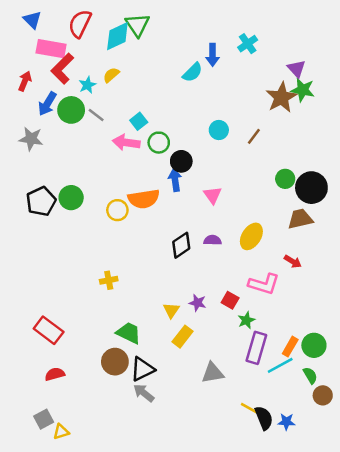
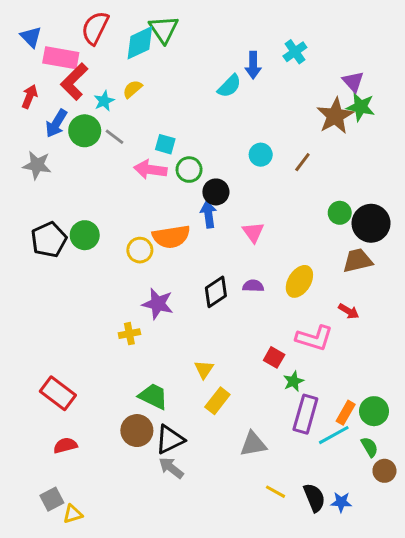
blue triangle: (32, 20) -> (31, 37), moved
cyan square: (139, 121) -> (165, 144), turned -36
purple star: (198, 303) -> (158, 304), moved, size x1.5
yellow line: (249, 408) -> (276, 492), moved

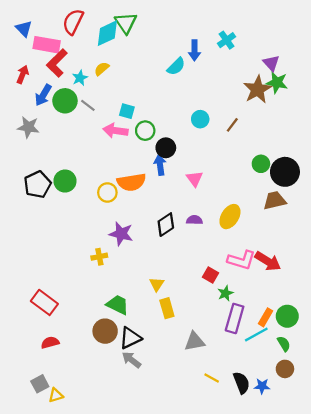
red arrow: (349, 311) -> (268, 261), moved, size x1.6
yellow rectangle: (217, 401) -> (167, 308), turned -54
brown circle: (384, 471) -> (285, 369), moved

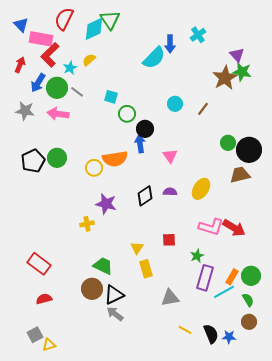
cyan semicircle: (176, 66) -> (154, 58), size x1.4
pink arrow: (115, 131) -> (58, 114), moved
red square: (210, 275) -> (169, 240), moved, turned -32

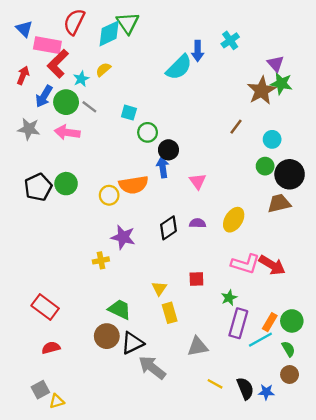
cyan circle: (175, 104) -> (272, 139), moved
gray arrow: (115, 314) -> (152, 368), moved, size x1.4

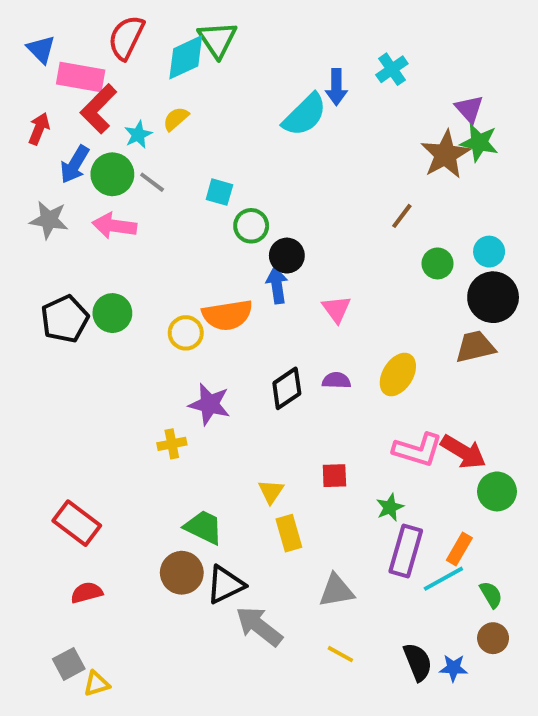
cyan circle: (272, 139) -> (489, 252), moved
green circle: (265, 166) -> (438, 263), moved
green circle: (292, 321) -> (497, 491), moved
yellow line: (215, 384) -> (340, 654), moved

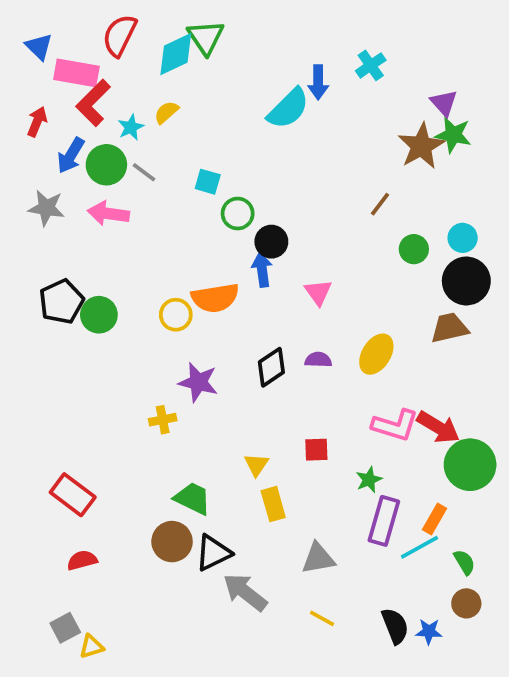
green circle: (112, 313) -> (99, 315), moved
green circle: (497, 491) -> (470, 465), size x1.4

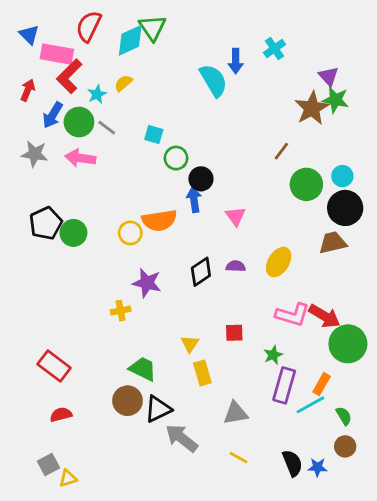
cyan semicircle: (288, 109) -> (213, 80), turned -76
green circle: (414, 249) -> (306, 184), size x1.5

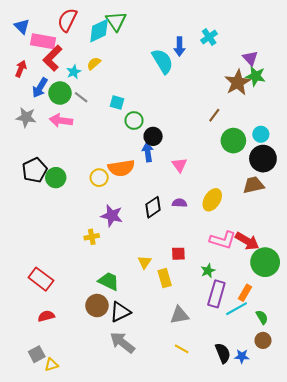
yellow rectangle: (202, 373) -> (165, 278), moved
gray arrow: (182, 438) -> (122, 343), moved

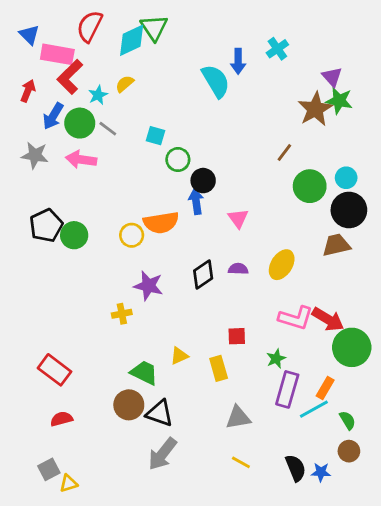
yellow triangle: (145, 262) -> (179, 356), moved, turned 32
black triangle: (120, 312) -> (160, 413), turned 45
gray arrow: (122, 343) -> (162, 454), turned -90

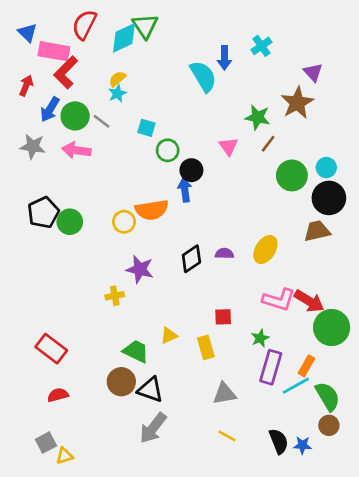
cyan star: (98, 95) -> (117, 93), moved
green star: (339, 101) -> (258, 117), moved
pink triangle: (238, 218) -> (228, 146), moved
green semicircle: (348, 420) -> (328, 396), size x1.6

